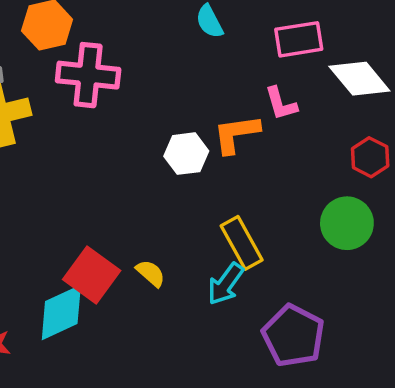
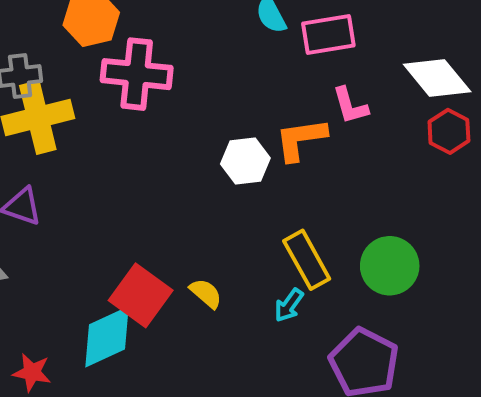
pink rectangle: (299, 39) -> (328, 34), moved
red hexagon: (370, 157) -> (449, 131), moved
green circle: (347, 223) -> (390, 266), moved
cyan arrow: (226, 284) -> (289, 305), size x0.7

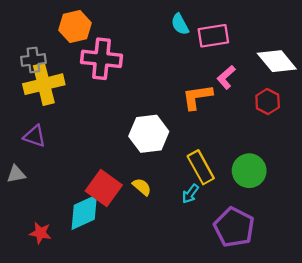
pink L-shape: (350, 106) -> (226, 77), turned 65
red hexagon: (449, 131) -> (268, 102), moved
white hexagon: (245, 161) -> (149, 134), moved, size x1.4

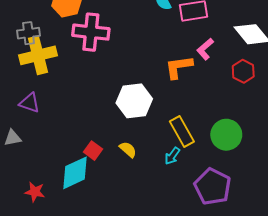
red square: (104, 188) -> (93, 151), size x0.6

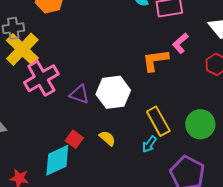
pink cross: (91, 32) -> (41, 78), moved, turned -36
yellow cross: (38, 55) -> (22, 49), turned -32
purple triangle: (30, 103) -> (79, 94), moved

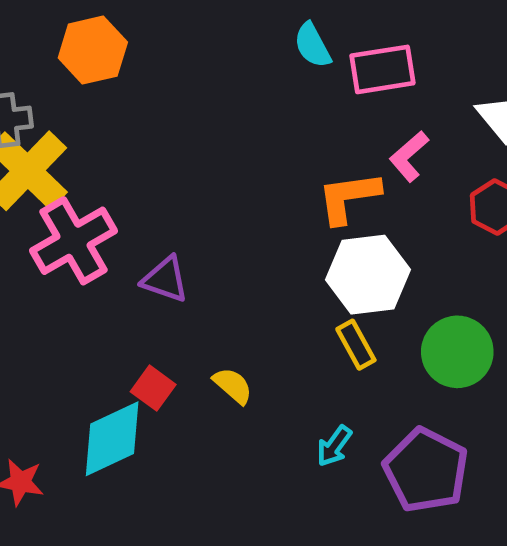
white hexagon: (113, 92) -> (368, 275), moved
yellow rectangle: (158, 121) -> (356, 345), size x0.7
cyan arrow: (149, 144) -> (334, 446), moved

